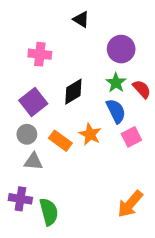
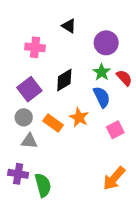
black triangle: (81, 19) -> (69, 26), moved
pink square: (131, 137) -> (115, 130), moved

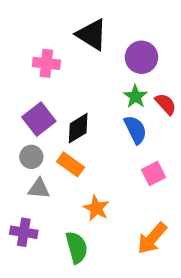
black triangle: (69, 26) -> (92, 35), size x1.6
black diamond: (64, 80) -> (78, 128), moved
orange star: (79, 117) -> (96, 208), moved
green semicircle: (43, 185) -> (77, 247), moved

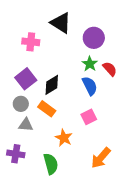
pink square: (154, 173) -> (89, 117), moved

